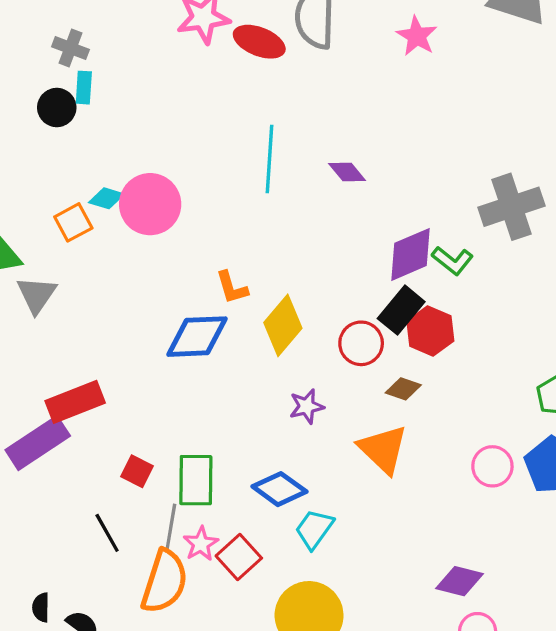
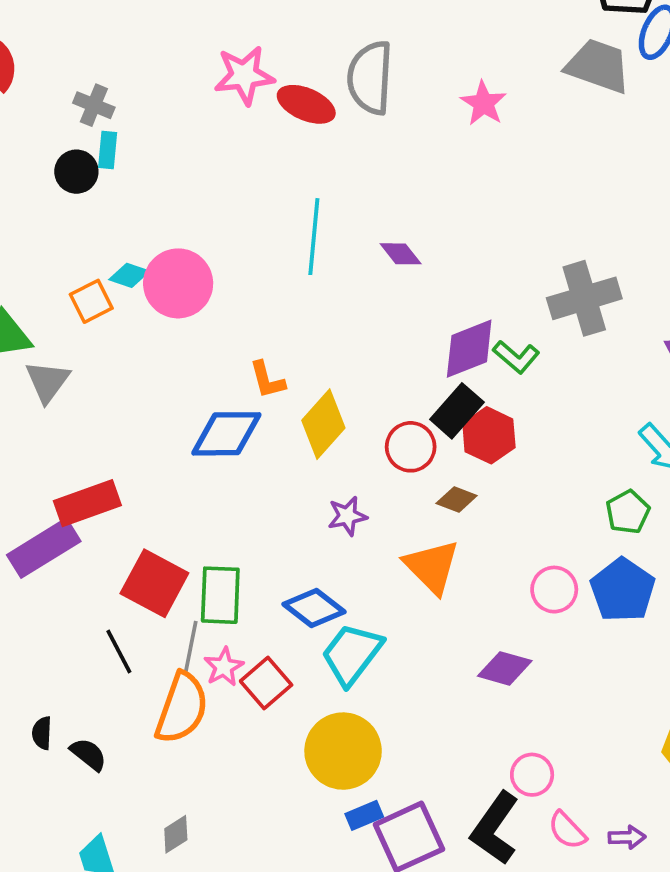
red square: (137, 471) -> (154, 583), size x1.8
cyan trapezoid: (314, 529) -> (352, 654), size x1.4
purple diamond: (460, 581) -> (505, 668), moved

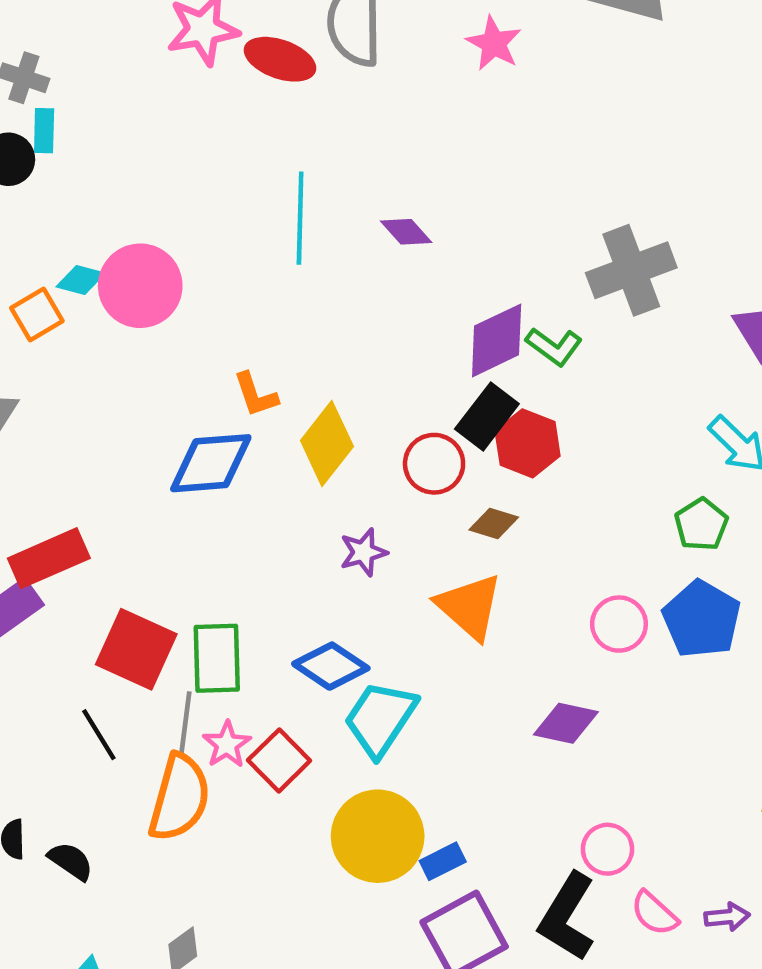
blue rectangle: (364, 815) -> (443, 861), moved

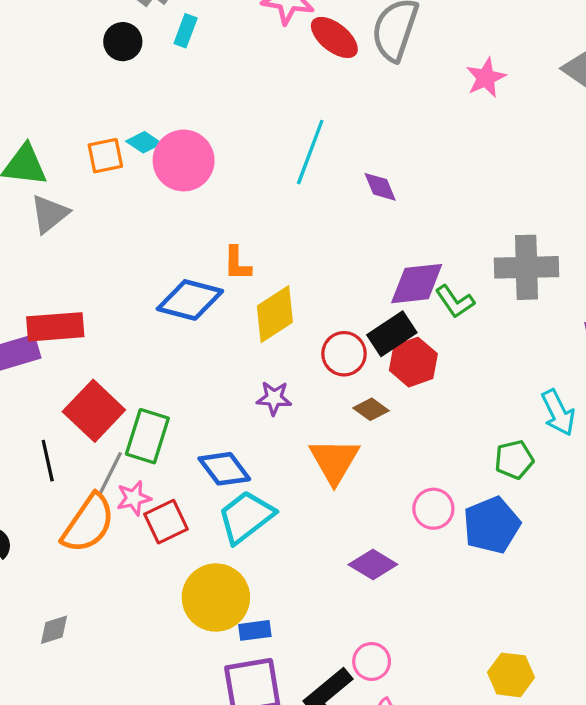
cyan rectangle: (44, 131) -> (186, 31), moved

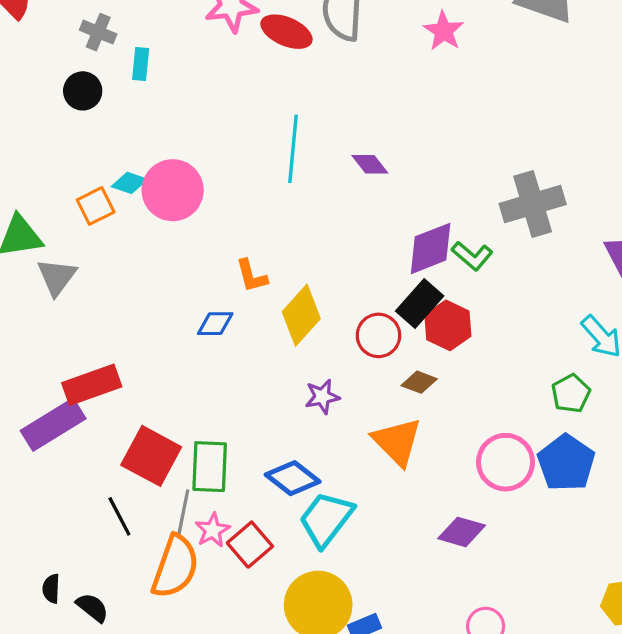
blue diamond: (190, 300) -> (215, 324), size x0.6
pink circle: (433, 509) -> (506, 462), size x1.4

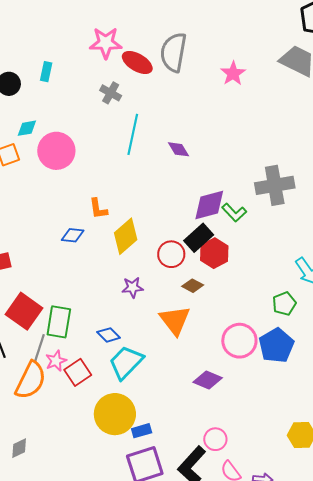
gray cross: (98, 32) -> (111, 93), moved
cyan diamond: (129, 183) -> (27, 128), moved, turned -35
blue diamond: (293, 478) -> (109, 335), size x0.7

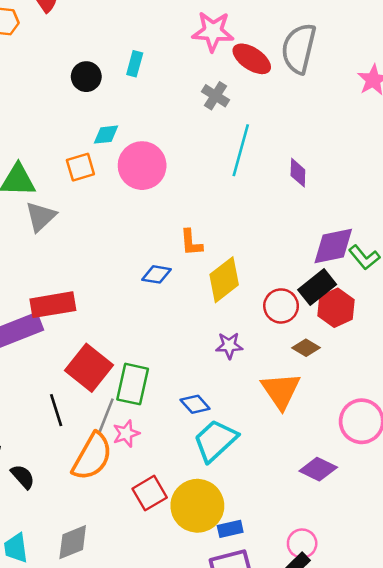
purple diamond: (178, 149) -> (298, 173), turned 30
red square: (78, 372) -> (150, 493), moved
pink circle: (215, 439) -> (302, 543), moved
gray diamond: (19, 448) -> (73, 542), size x1.4

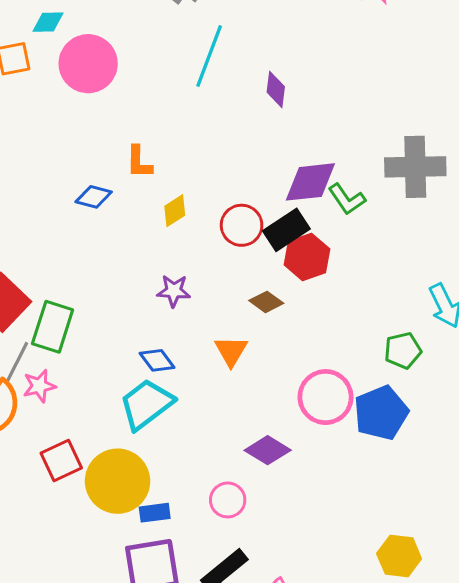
yellow diamond: (224, 280) -> (175, 211), size x0.6
red circle: (281, 306) -> (242, 225), moved
orange triangle: (281, 391) -> (231, 351), size x0.7
blue diamond: (195, 404) -> (157, 360), moved
pink circle: (302, 543) -> (228, 500), moved

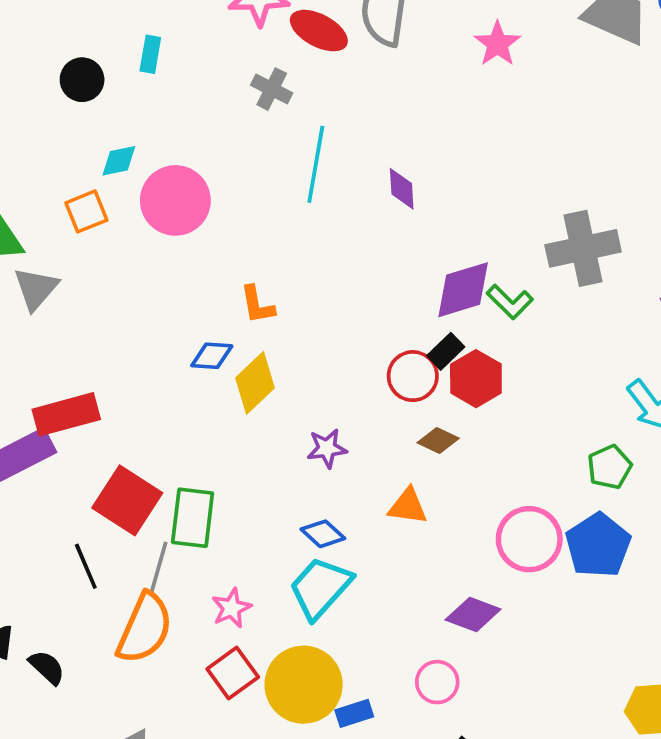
yellow diamond: (175, 211) -> (255, 383), moved, size x1.5
red circle: (242, 225) -> (413, 376), moved
black rectangle: (286, 230) -> (446, 351), size x0.7
orange triangle: (231, 351) -> (408, 506), turned -42
pink star: (39, 386) -> (231, 608), moved

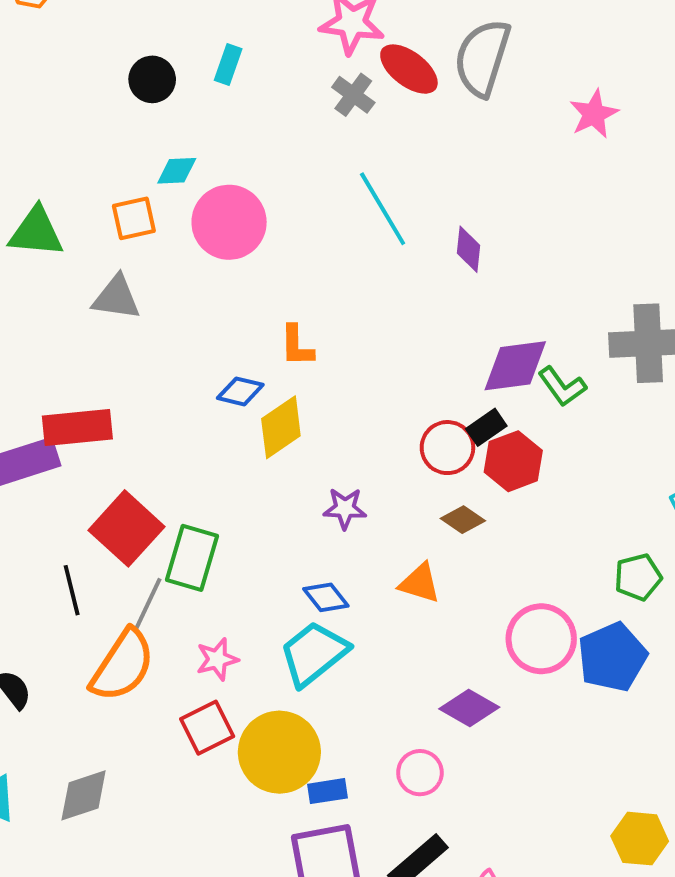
gray cross: (272, 89) -> (353, 95), moved
cyan line: (316, 164) -> (383, 209), turned -50
gray triangle: (36, 289) -> (116, 298), moved, turned 48

